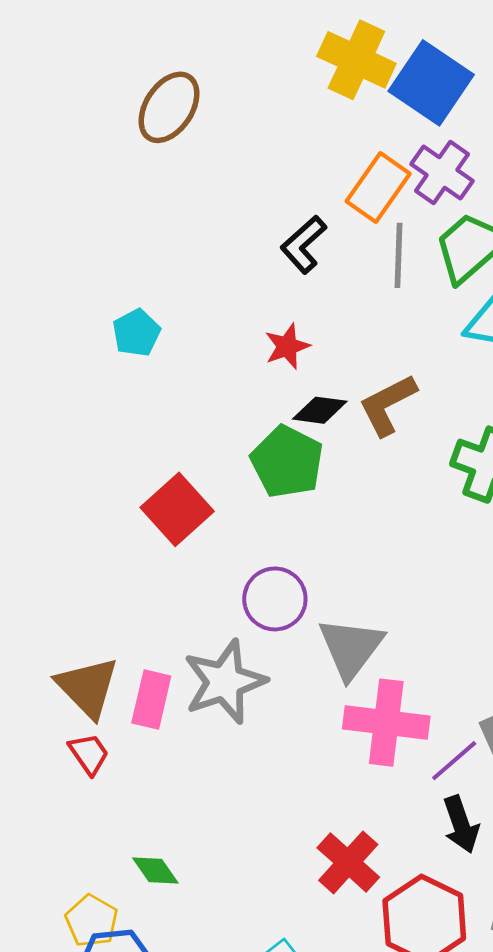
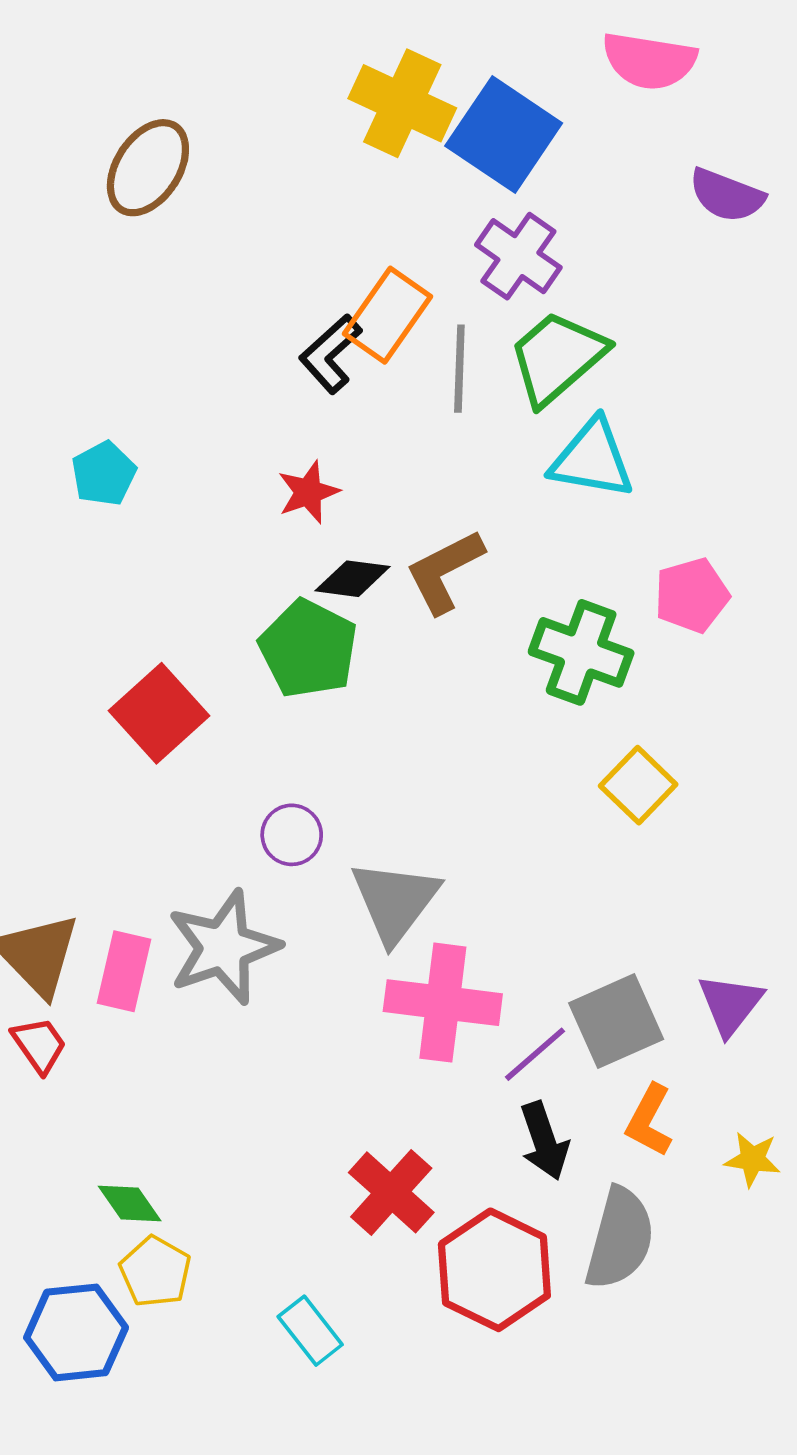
orange rectangle: (378, 187) -> (388, 315), moved
purple circle: (275, 599) -> (292, 835), size x0.7
yellow pentagon: (92, 921) -> (155, 1272), moved

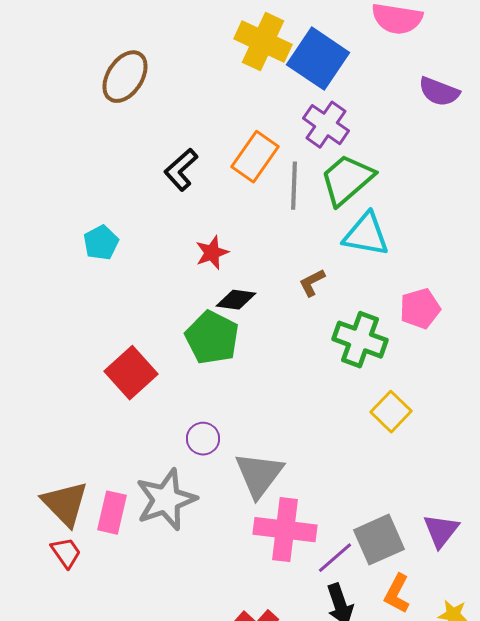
black L-shape: (330, 354) -> (181, 170), moved
brown L-shape: (445, 571) -> (312, 283), moved, size x0.6

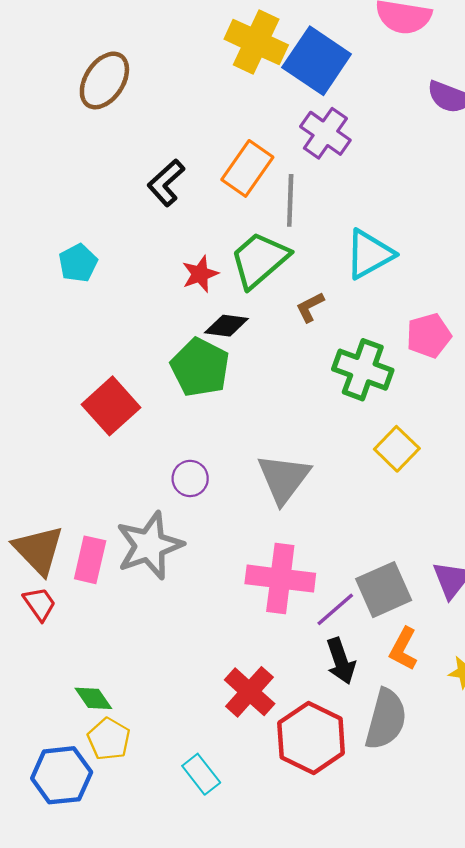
green trapezoid: (347, 180) -> (259, 260), moved
cyan triangle: (366, 235) -> (369, 254), turned -39
gray triangle: (259, 475) -> (284, 478), moved

